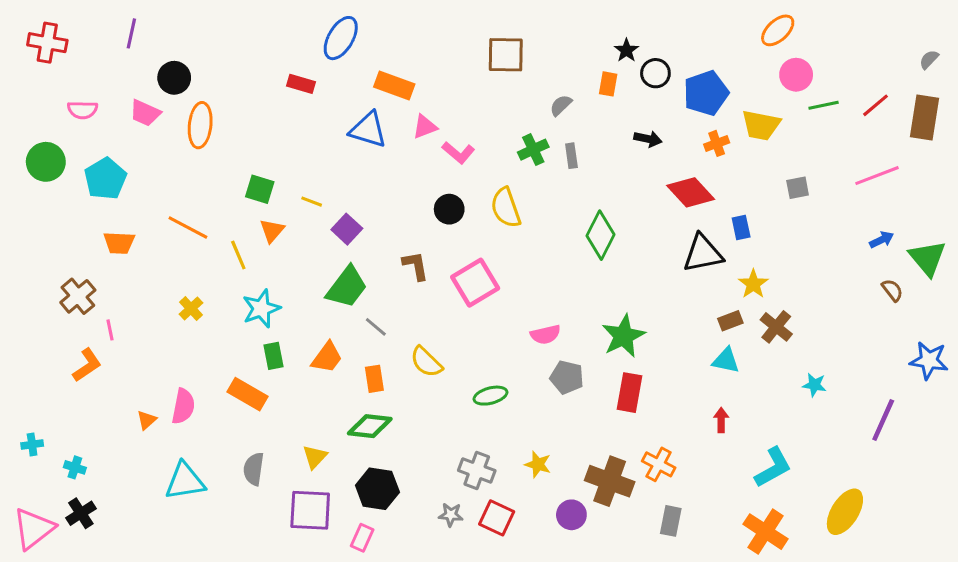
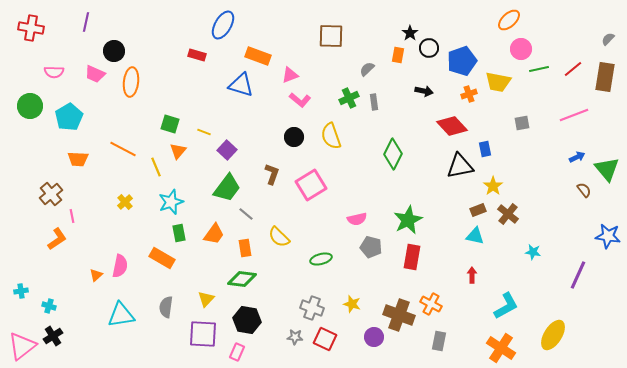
pink triangle: (425, 127) -> (290, 75), moved
brown L-shape: (416, 266) -> (272, 174), turned 30

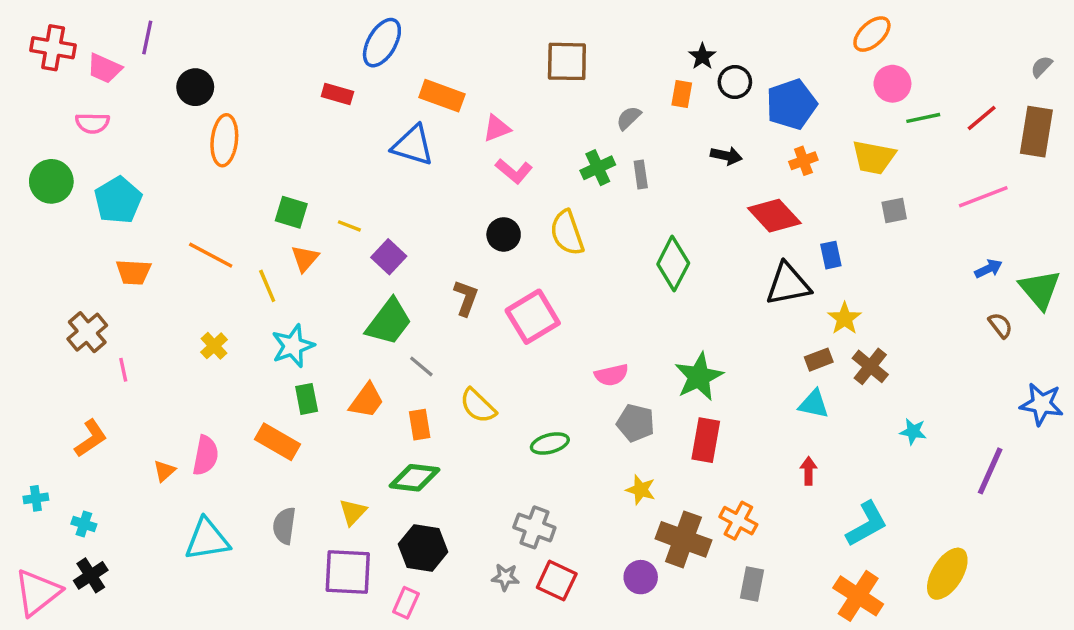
pink trapezoid: (95, 74) -> (104, 68), moved
yellow trapezoid: (498, 82) -> (874, 157), moved
orange L-shape: (57, 239) -> (91, 438), moved
yellow star: (352, 304) -> (641, 490), moved

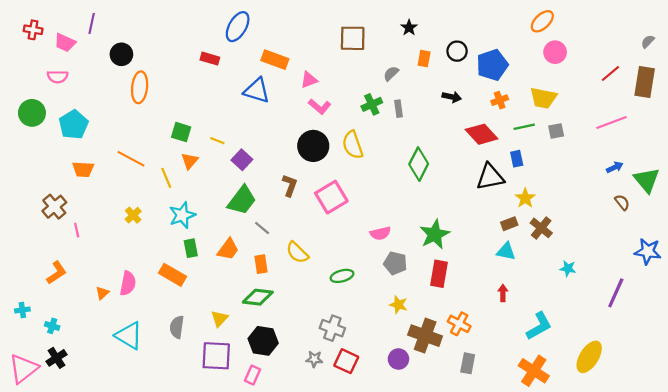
red cross: (53, 48) -> (33, 30), size x0.7
black star: (702, 56) -> (409, 28), moved
green line: (923, 118) -> (524, 127), moved
black circle: (504, 234) -> (313, 146), size x1.5
cyan triangle: (207, 539) -> (129, 336), turned 40

